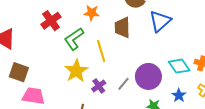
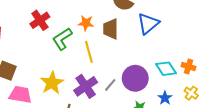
orange star: (92, 13) -> (86, 23), moved
yellow star: (76, 71) -> (52, 83), moved
purple cross: (99, 86) -> (86, 86), size x1.6

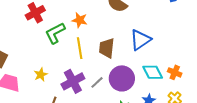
blue triangle: (148, 24) -> (140, 40), moved
brown trapezoid: (111, 29) -> (107, 48), moved
yellow star: (52, 83) -> (41, 75), size x0.6

